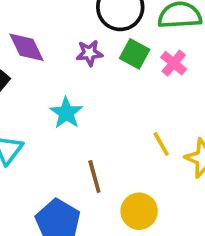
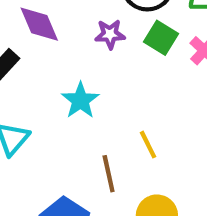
yellow line: (161, 144) -> (148, 145), moved

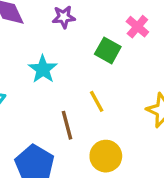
green square: (161, 38) -> (108, 50), moved

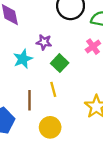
purple star: (64, 17) -> (44, 42), moved
green square: (108, 50) -> (60, 63), moved

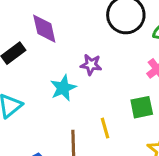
green square: (60, 63) -> (142, 107), moved, turned 36

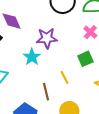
purple star: (91, 65) -> (47, 38), size x1.5

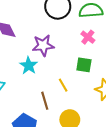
green square: (85, 59) -> (84, 65), turned 35

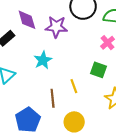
purple star: (43, 45) -> (56, 27), moved

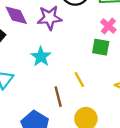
green square: (98, 70) -> (101, 47), moved

